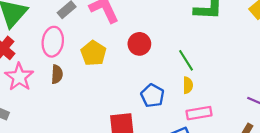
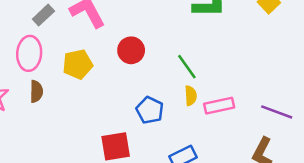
yellow pentagon: (93, 53) -> (78, 64), turned 30
pink rectangle: (199, 113) -> (219, 106), moved

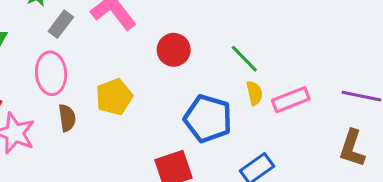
yellow pentagon: (78, 64) -> (114, 97), moved
blue pentagon: (150, 110) -> (208, 119), size x1.4

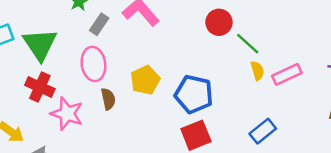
red circle: (174, 50) -> (219, 22), moved
blue pentagon: (208, 119) -> (194, 94), moved

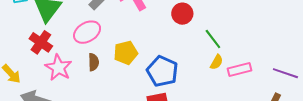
red circle: (219, 22) -> (182, 14), moved
pink ellipse: (93, 64) -> (87, 32), turned 56
yellow semicircle: (257, 71) -> (217, 62), turned 35

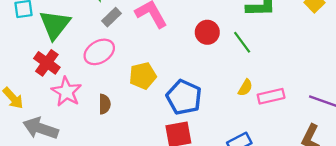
green line: (213, 39) -> (242, 42), moved
brown semicircle: (94, 62) -> (105, 104), moved

